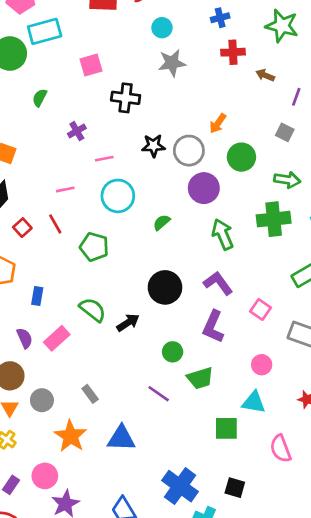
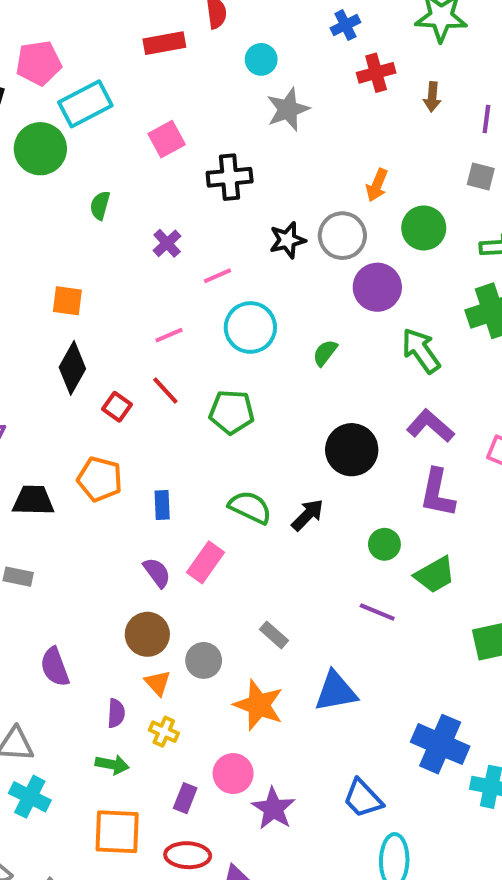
brown arrow: (265, 75) -> (432, 97), turned -96

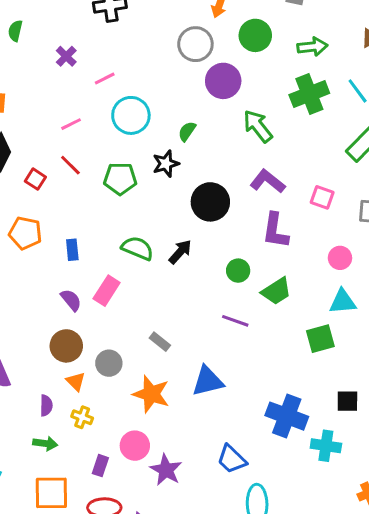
black star: (287, 240) -> (166, 164), moved

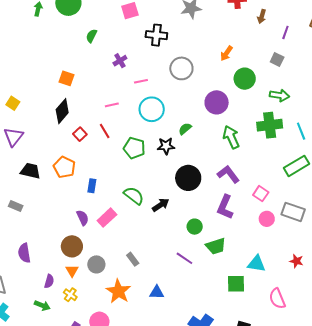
gray circle: (195, 44) -> (181, 68), moved
pink circle: (340, 258) -> (267, 219), moved
blue triangle: (208, 381) -> (157, 292), size x0.7

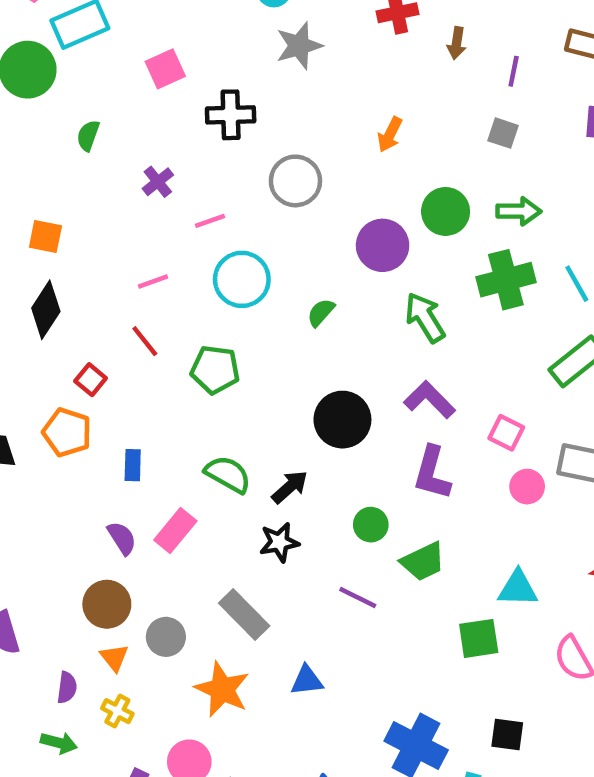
green circle: (245, 79) -> (446, 211), moved
red square: (80, 134) -> (91, 380), moved
black star: (166, 146) -> (279, 542), moved
gray rectangle: (133, 259) -> (244, 614), size x1.6

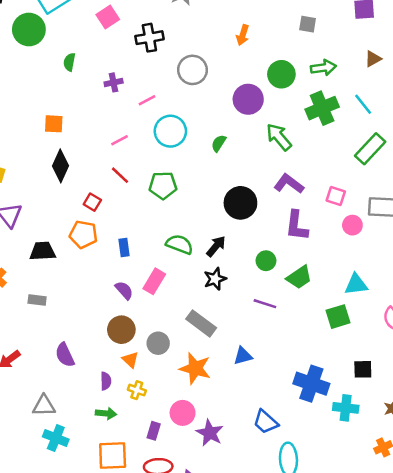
purple cross: (158, 182) -> (114, 82), turned 36

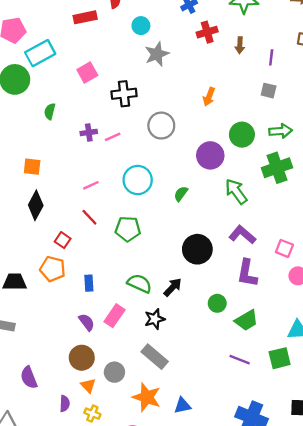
pink line: (147, 100) -> (113, 137), moved
black star: (215, 279) -> (155, 319), moved
purple line: (265, 304) -> (240, 360), moved
blue triangle: (243, 356) -> (182, 406), moved

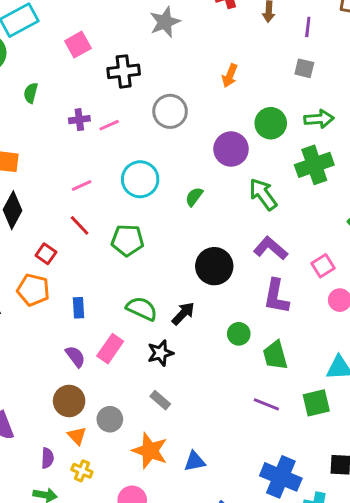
pink square: (284, 248) -> (323, 266), turned 36
green trapezoid: (247, 320) -> (275, 355), turned 105
gray rectangle: (155, 357) -> (160, 400), size x0.6

